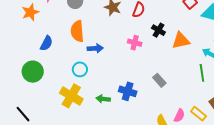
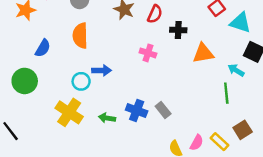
black cross: (158, 30) -> (178, 30), moved, turned -32
blue arrow: (95, 48) -> (102, 70), moved
gray rectangle: (159, 80) -> (163, 110), moved

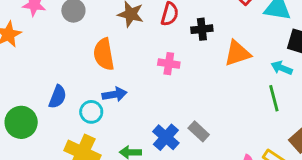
orange semicircle: (80, 36) -> (104, 54), moved
blue semicircle: (43, 48) -> (58, 97), moved
blue cross: (137, 111) -> (166, 137), turned 30

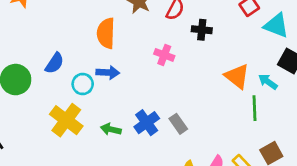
orange triangle: (237, 53) -> (237, 76), moved, turned 44

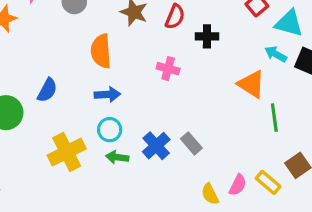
cyan arrow: (268, 82) -> (276, 54), moved
cyan circle: (83, 84) -> (110, 130), moved
yellow cross: (66, 120) -> (67, 152), turned 32

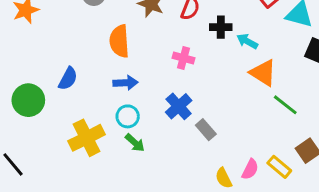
cyan arrow: (276, 54) -> (247, 41), moved
green line: (274, 118) -> (285, 105), turned -44
blue cross: (156, 146) -> (179, 106), moved
green arrow: (117, 157) -> (135, 143), turned -145

